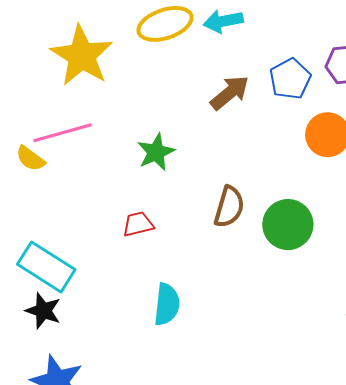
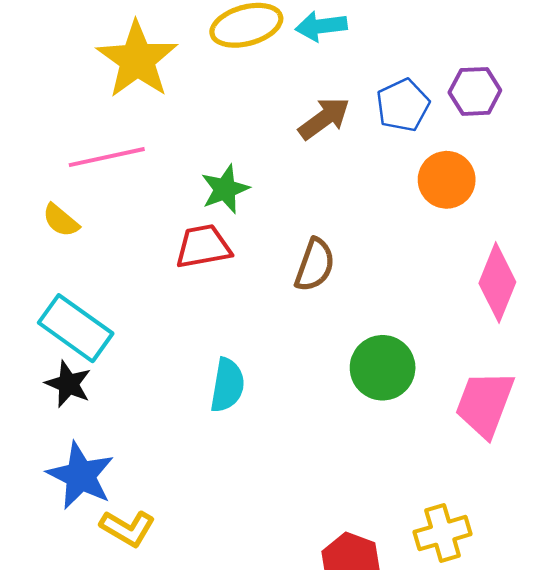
yellow semicircle: (30, 159) -> (61, 220), moved
red trapezoid: (138, 224) -> (203, 247), moved, size x1.4
green circle: (288, 225) -> (383, 368), moved

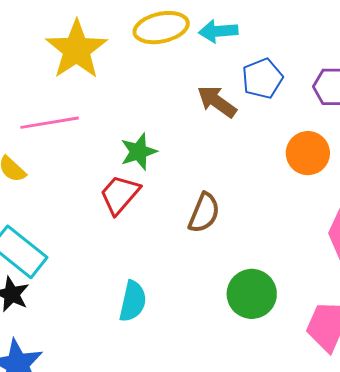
blue pentagon: (403, 105) -> (262, 78), moved
brown arrow: (324, 118) -> (217, 102), turned -111
red trapezoid: (203, 247) -> (120, 195), turned -42

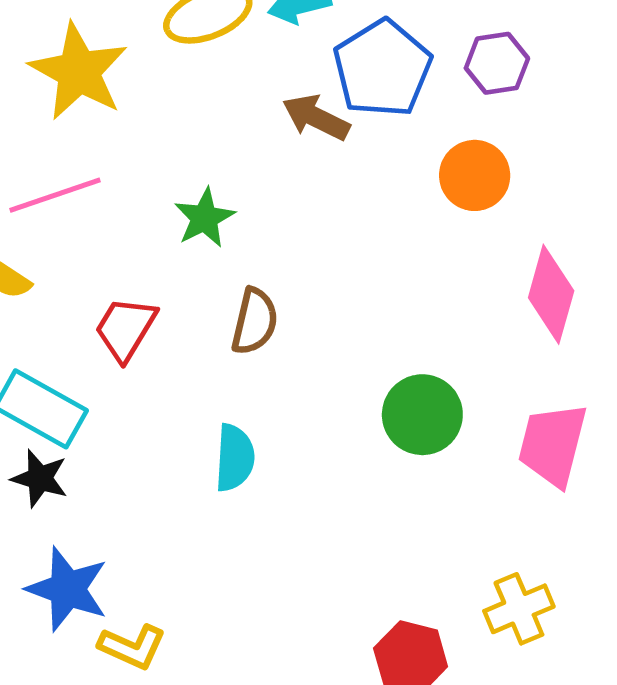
blue pentagon: (262, 78) -> (382, 68), size x1.5
red trapezoid: (120, 195) -> (126, 329), moved
brown semicircle: (204, 213) -> (255, 321), moved

